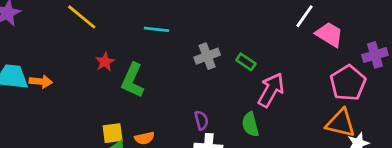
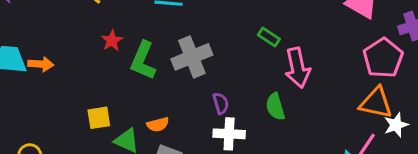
gray cross: (207, 56) -> (192, 57), moved, size x1.4
pink arrow: (271, 90) -> (298, 68), turned 140
yellow square: (113, 133) -> (99, 118), moved

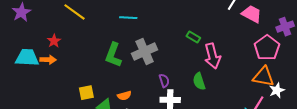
red star: (112, 41) -> (54, 41), moved

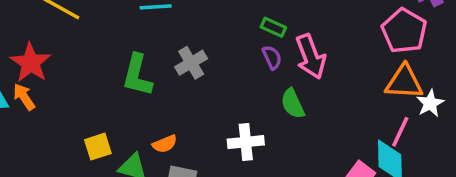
red star: (54, 41) -> (31, 63), size x1.6
gray cross: (145, 52) -> (191, 63), size x0.7
orange arrow: (48, 60) -> (24, 97), turned -119
purple semicircle: (164, 81) -> (272, 57), moved

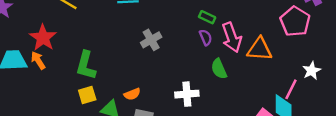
green L-shape: (137, 75) -> (86, 65), moved
orange triangle: (404, 82) -> (260, 49), moved

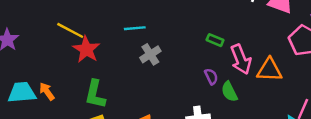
purple semicircle: (206, 37) -> (211, 76), moved
red star: (43, 38) -> (86, 49), moved
gray cross: (151, 40) -> (150, 54), moved

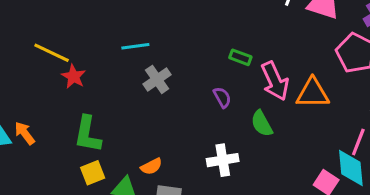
red star: (86, 49) -> (74, 76), size x0.7
purple semicircle: (211, 76) -> (222, 97), moved

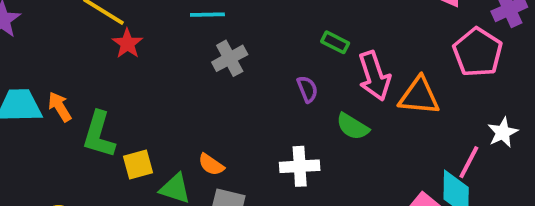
green semicircle: (262, 123) -> (353, 127), turned -36
green L-shape: (88, 134) -> (99, 135), moved
orange semicircle: (151, 166) -> (211, 165), turned 55

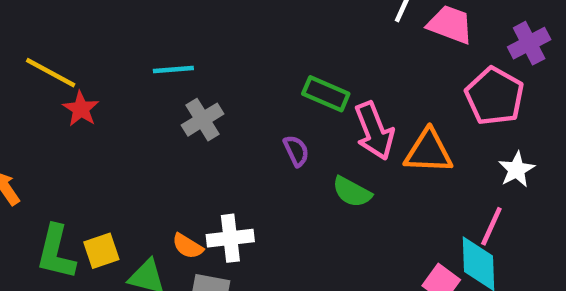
green rectangle: (335, 42) -> (326, 94), size x1.4
white star: (503, 132) -> (516, 170), moved
green L-shape: (99, 135) -> (56, 252), moved
white cross: (300, 166) -> (230, 238), moved

